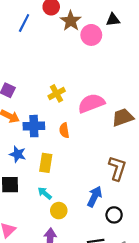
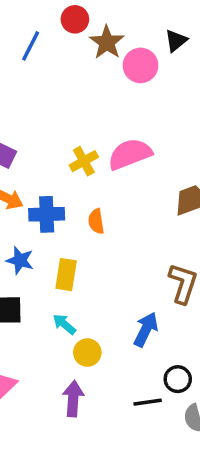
black triangle: (113, 20) -> (176, 41), turned -32
pink semicircle: (91, 103) -> (130, 154), moved
black circle: (114, 215) -> (178, 379), moved

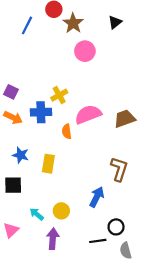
pink circle: (140, 65) -> (85, 51), moved
pink semicircle: (130, 154) -> (88, 114), moved
blue cross: (47, 214) -> (41, 112), moved
cyan arrow: (64, 324) -> (37, 214), moved

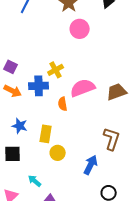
yellow circle: (61, 211) -> (58, 153), moved

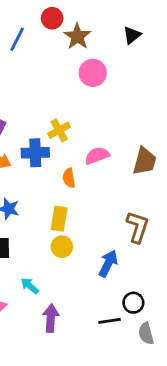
pink semicircle: (83, 88) -> (97, 156), size x0.7
brown trapezoid: (117, 92) -> (145, 161), turned 125
yellow rectangle: (46, 134) -> (59, 219), moved

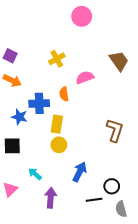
blue cross: (35, 153) -> (39, 103), moved
brown trapezoid: (145, 161) -> (119, 61), moved, turned -50
blue arrow: (108, 263) -> (80, 172), moved

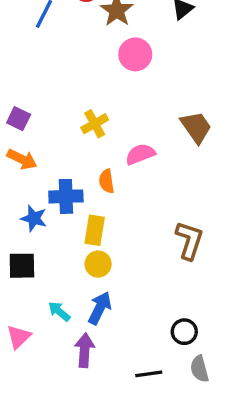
blue arrow: (80, 172) -> (100, 308), moved
black line: (94, 200) -> (149, 374), moved

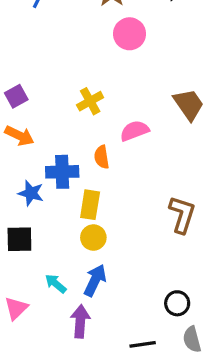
purple square: (19, 119) -> (16, 96), turned 35

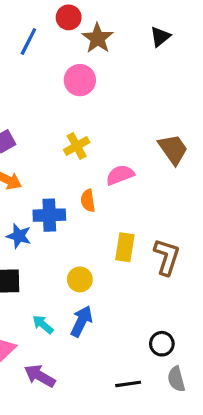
pink circle: (130, 34) -> (80, 80), moved
yellow rectangle: (90, 205) -> (125, 247), moved
purple arrow: (80, 321) -> (40, 376), moved, turned -64

